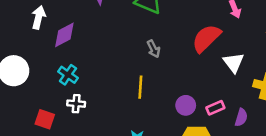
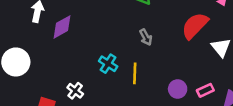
cyan cross: (68, 75) -> (108, 64), moved
white cross: (76, 104) -> (75, 91), turned 35

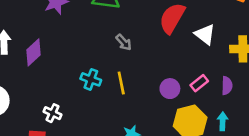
white cross: (75, 91) -> (52, 113), moved

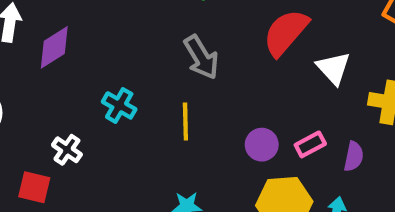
gray arrow: (124, 42) -> (201, 57), size x1.5
cyan cross: (91, 79) -> (119, 105), moved

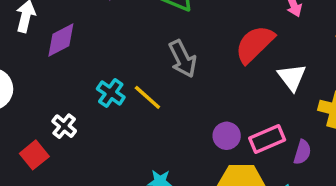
yellow line: (185, 121) -> (147, 97), moved, turned -52
pink rectangle: (310, 144) -> (267, 139), size x1.4
red square: (34, 187) -> (34, 155), turned 32

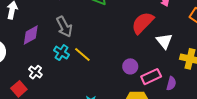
purple diamond: (61, 40) -> (31, 35), moved
gray arrow: (183, 59) -> (64, 27), moved
purple circle: (227, 136) -> (130, 66), moved

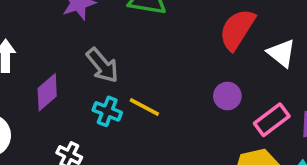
purple circle: (130, 66) -> (227, 96), moved

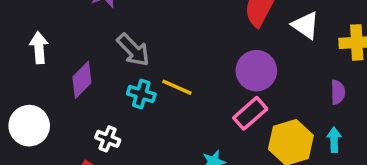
purple circle: (227, 96) -> (256, 71), size x1.5
pink rectangle: (272, 120) -> (250, 113), moved

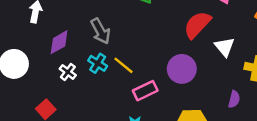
pink rectangle: (250, 113) -> (145, 91), moved
white cross: (108, 139) -> (68, 72), moved

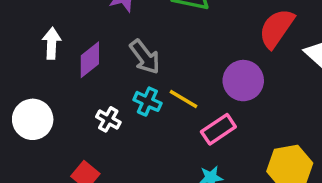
purple diamond: (59, 42) -> (90, 60), moved
purple circle: (182, 69) -> (243, 81), moved

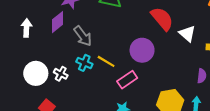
red semicircle: (277, 28) -> (162, 19), turned 105
purple diamond: (90, 60) -> (57, 22), moved
white circle: (33, 119) -> (36, 73), moved

